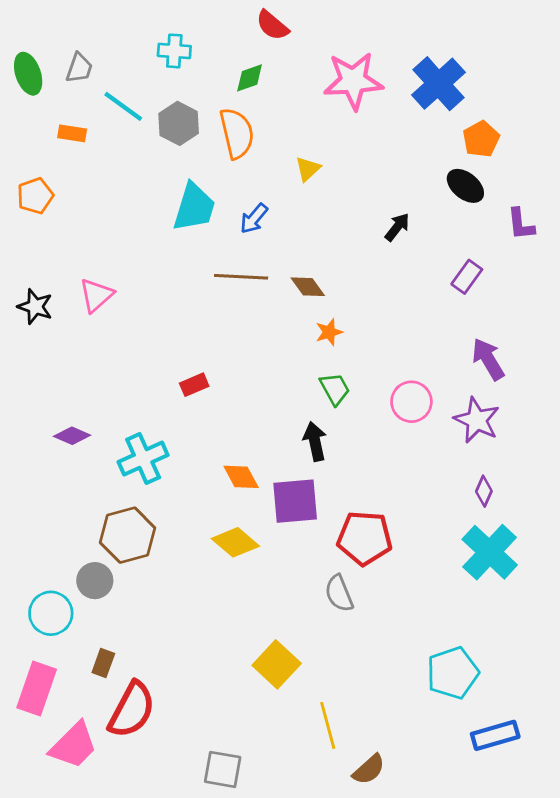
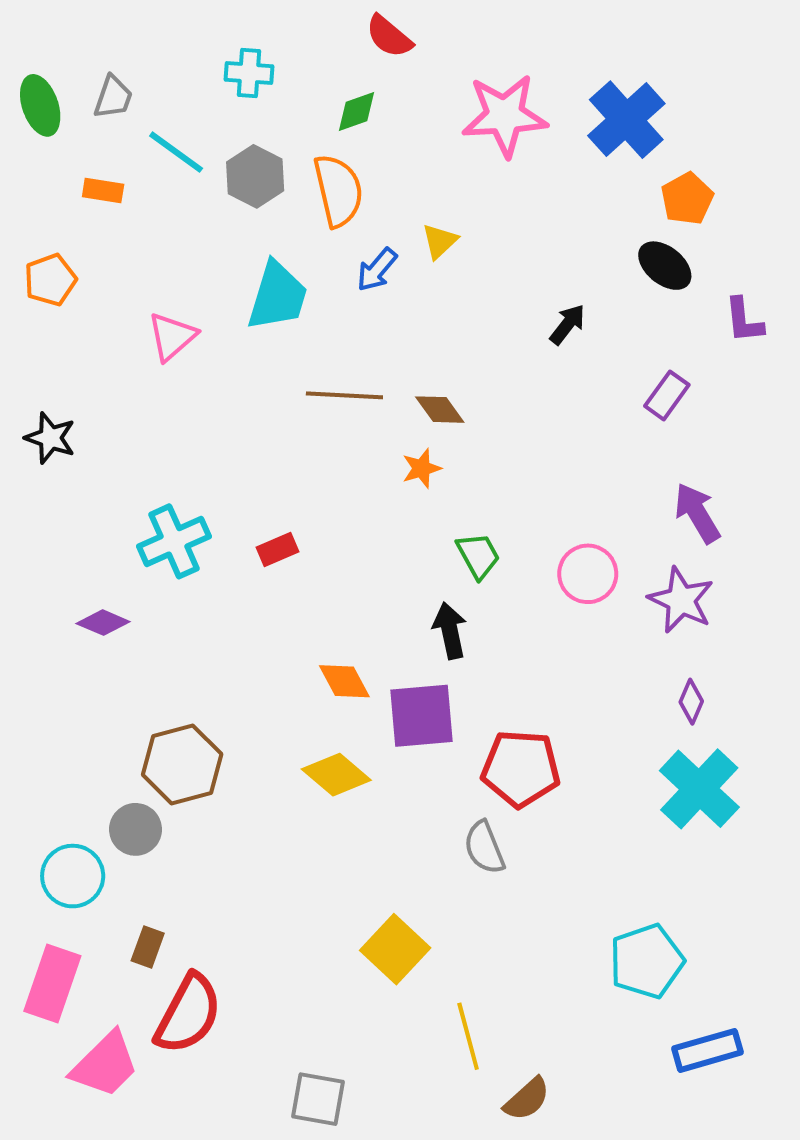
blue arrow: (254, 219) -> (377, 270), moved
pink triangle: (96, 295) -> (172, 337), moved
orange star: (329, 332) -> (421, 468), moved
cyan cross: (143, 458) -> (174, 541), moved

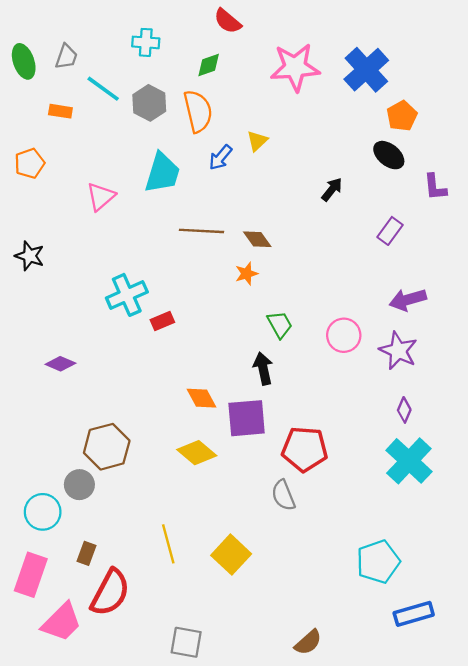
purple arrow: (697, 513) -> (408, 300), turned -75
cyan cross: (174, 541) -> (127, 295), moved
yellow line: (468, 1036) -> (168, 544), moved

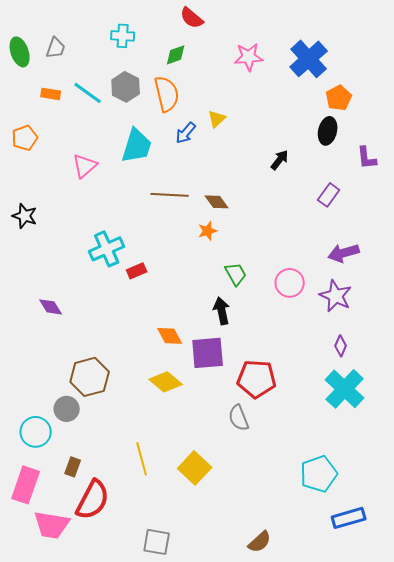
pink star: (295, 67) -> (249, 57), size x0.7
cyan line: (103, 89) -> (88, 93), moved
black ellipse: (389, 155) -> (328, 131), turned 64
purple diamond: (60, 364) -> (51, 307), turned 35
pink trapezoid: (62, 622) -> (52, 525), turned 54

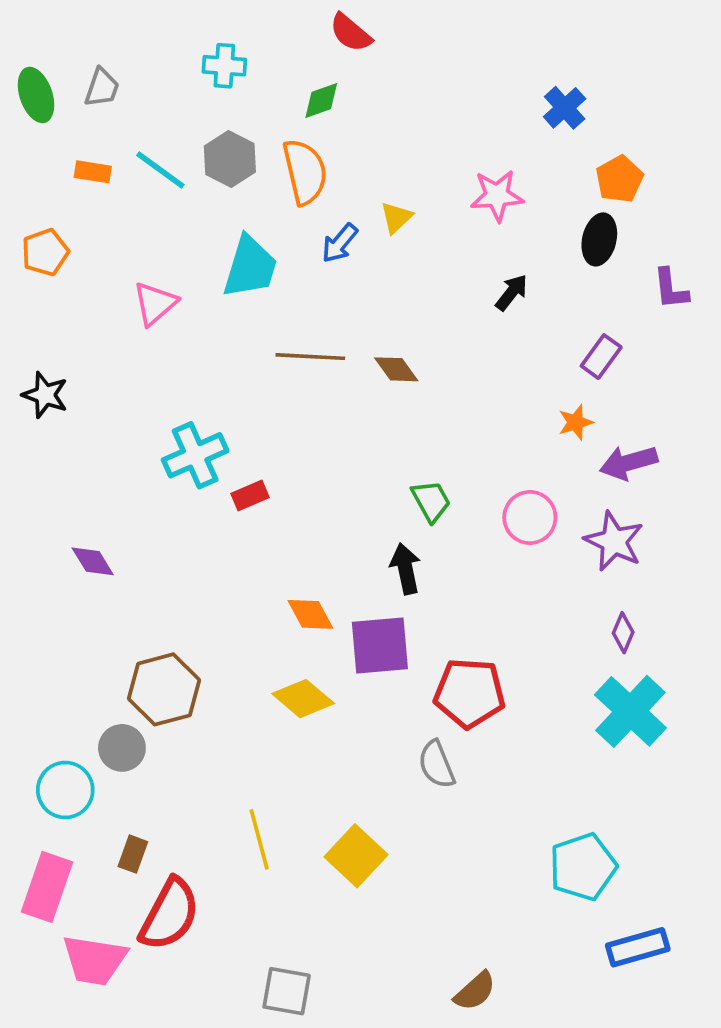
pink star: (249, 57) -> (497, 196), moved
blue cross: (309, 59) -> (565, 108), size x0.6
orange star: (208, 231) -> (576, 422), moved

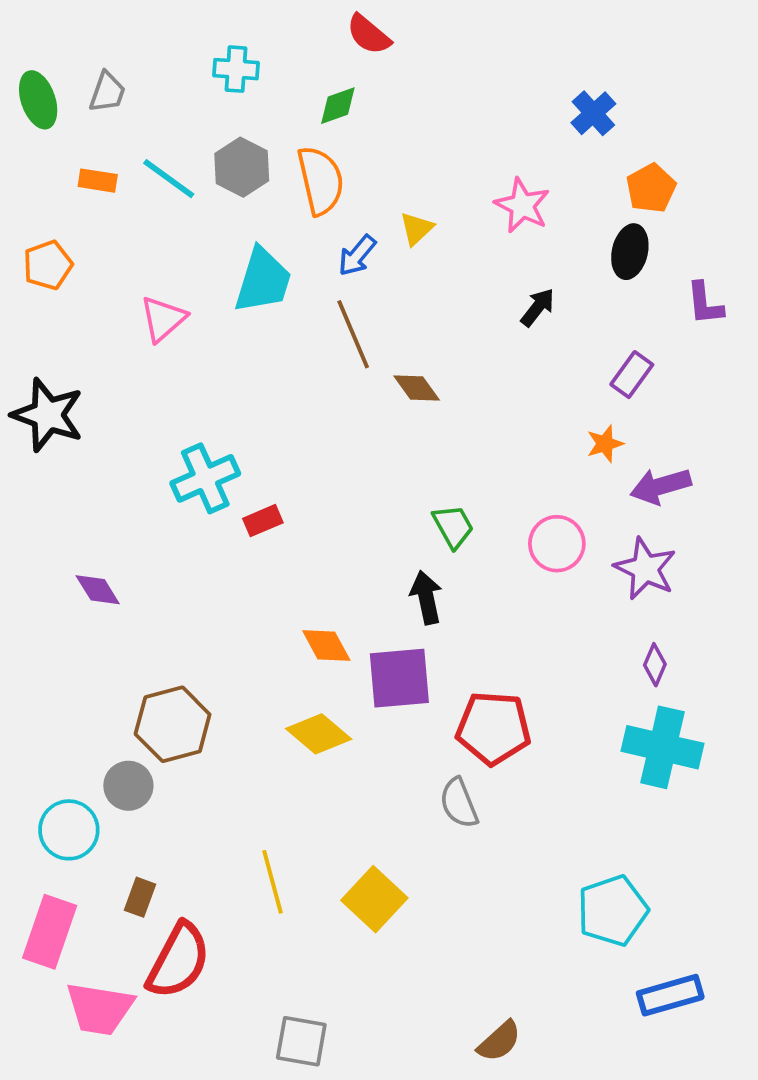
pink star: (497, 196) -> (522, 206), turned 30
brown line: (310, 357) -> (353, 334), moved, turned 64
black star: (45, 395) -> (48, 415), size x1.5
cyan cross: (630, 711) -> (663, 747), turned -30

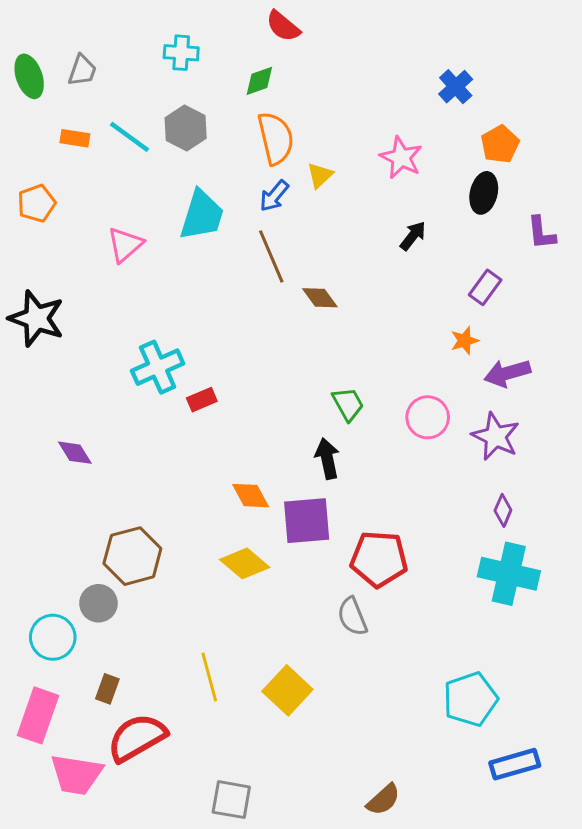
orange semicircle: (321, 181) -> (276, 138), moved
red semicircle: (178, 961) -> (137, 738), turned -148

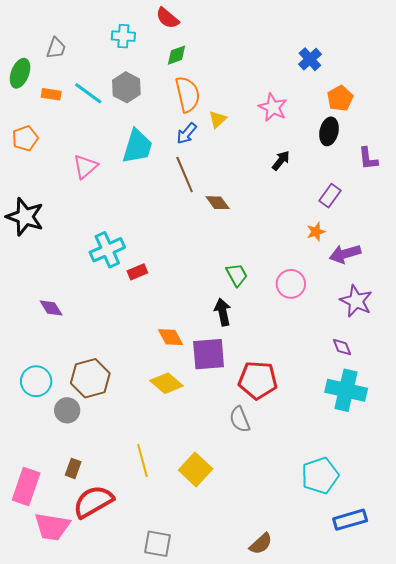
red semicircle: (283, 26) -> (167, 18), moved
green ellipse: (29, 76) -> (20, 73), moved, turned 40
purple star: (496, 436) -> (356, 301), moved
purple diamond: (503, 510) -> (342, 347), turned -45
cyan circle: (53, 637) -> (36, 381), moved

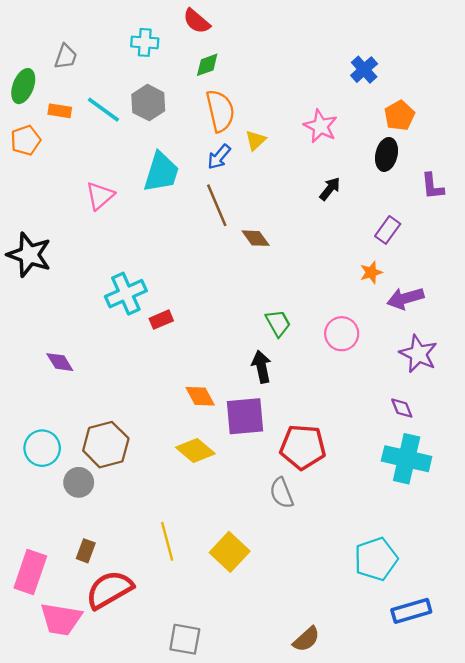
orange pentagon: (25, 138) -> (26, 140), moved

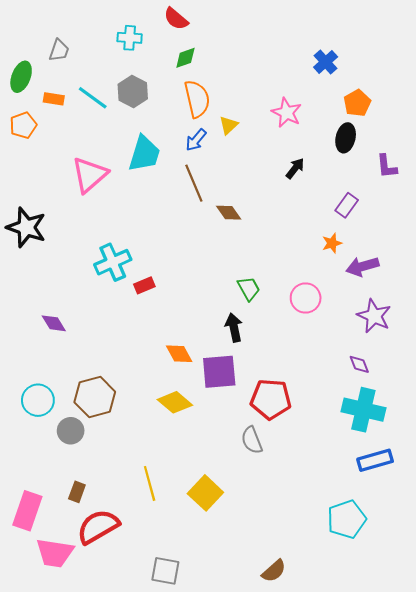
pink triangle: (100, 196) -> (90, 175), size x1.4
cyan pentagon: (376, 559) -> (347, 519), moved
blue rectangle: (411, 611) -> (375, 460), moved

